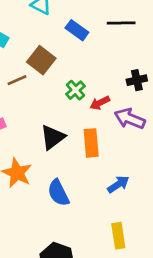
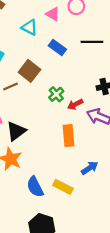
black triangle: (53, 137) -> (16, 131), moved
blue semicircle: (58, 193) -> (35, 187), moved
yellow rectangle: (118, 236) -> (63, 187), moved, turned -54

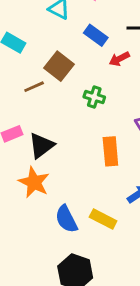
green cross: (56, 94) -> (94, 97), turned -32
red arrow: (75, 104) -> (119, 59), moved

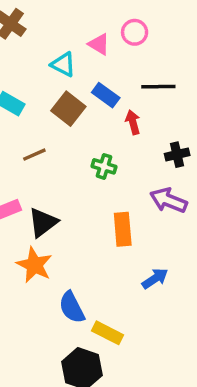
red arrow: (119, 59) -> (133, 122), turned 102
brown square: (59, 66) -> (68, 109), moved
yellow rectangle: (103, 219) -> (107, 333), moved

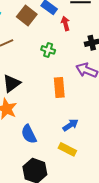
blue arrow: (155, 279) -> (70, 125), moved
yellow rectangle: (107, 333) -> (67, 149), moved

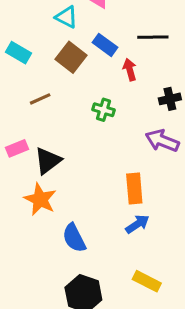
orange rectangle: (59, 87) -> (134, 189), moved
yellow rectangle: (67, 149) -> (147, 281), moved

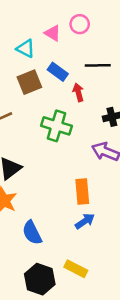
brown square: (71, 57) -> (29, 82), turned 30
green cross: (103, 110) -> (56, 126), size x1.6
yellow rectangle: (147, 281) -> (76, 269), moved

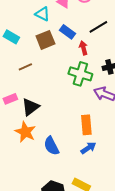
black line: (98, 65) -> (98, 27), turned -30
green cross: (56, 126) -> (80, 74), moved
blue semicircle: (32, 233) -> (51, 146), moved

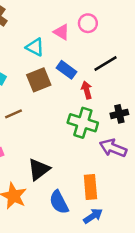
black triangle: (30, 107) -> (39, 169), moved
blue semicircle: (51, 146) -> (59, 202), moved

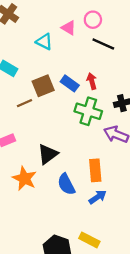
black line: (106, 64) -> (103, 44), moved, turned 55
blue rectangle: (66, 70) -> (70, 83), moved
brown square: (39, 80) -> (43, 86), moved

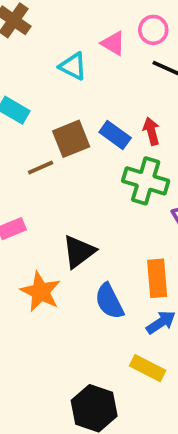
yellow rectangle: (89, 240) -> (148, 368), moved

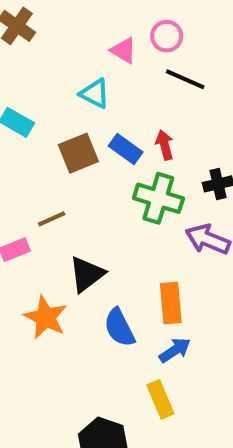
cyan triangle: (73, 66) -> (95, 94), moved
brown line: (41, 167) -> (52, 219), moved
yellow rectangle: (148, 368) -> (160, 399), turned 40

